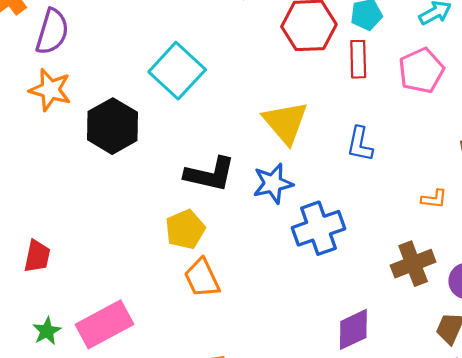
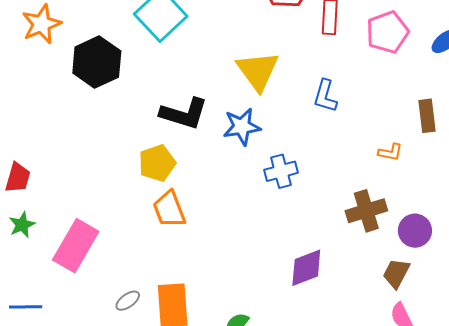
orange star: (50, 90) -> (42, 24), turned 30
blue cross: (318, 228) -> (281, 171), size x0.7
pink rectangle: (105, 324) -> (76, 246), turned -36
green star: (47, 331) -> (22, 225), moved

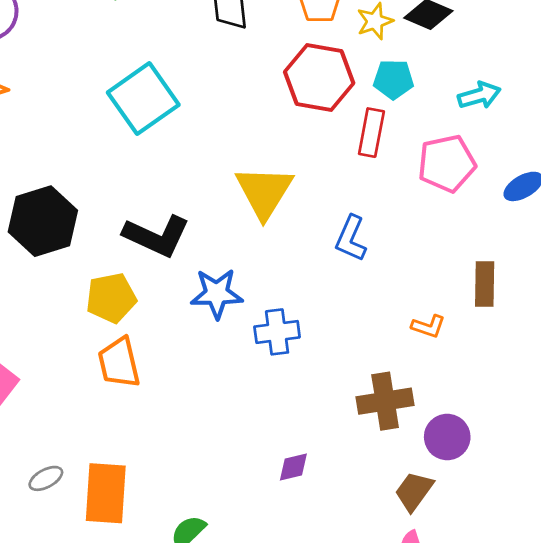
black hexagon: (97, 62) -> (43, 221), moved
blue star: (242, 127) -> (217, 294), moved
purple diamond: (306, 268) -> (293, 467), size x0.6

